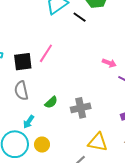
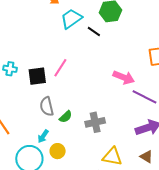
pink arrow: (109, 63) -> (124, 77), size x1.5
gray semicircle: (21, 91) -> (47, 106), moved
yellow circle: (42, 145) -> (58, 151), moved

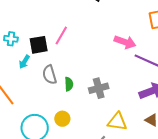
green semicircle: (66, 117) -> (69, 84), turned -48
cyan arrow: (43, 136) -> (24, 62), moved

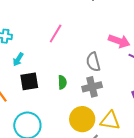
black square: (39, 45) -> (29, 81), moved
gray semicircle: (49, 75) -> (93, 62), moved
yellow circle: (62, 119) -> (82, 119), moved, size x1.6

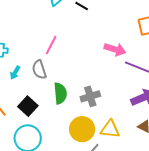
gray semicircle: (93, 62) -> (39, 70), moved
black square: (29, 81) -> (28, 106), moved, turned -36
green semicircle: (62, 82) -> (60, 93), size x1.5

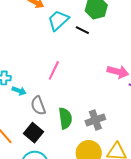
gray semicircle: (39, 70) -> (38, 106), moved
cyan arrow: (15, 73) -> (19, 91), moved, turned -96

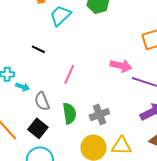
black line: (82, 30) -> (38, 49), moved
pink line: (54, 70) -> (69, 74), moved

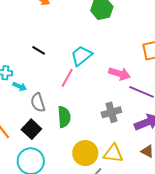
cyan trapezoid: (60, 16) -> (81, 56), moved
gray cross: (99, 114) -> (111, 112), moved

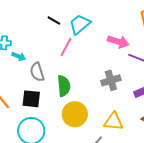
black line: (39, 50) -> (54, 21), moved
black square: (31, 129) -> (31, 99), turned -36
yellow circle: (85, 153) -> (75, 114), moved

